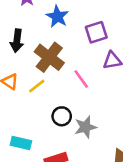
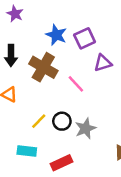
blue star: (57, 17) -> (56, 35), moved
yellow line: (37, 86) -> (39, 121), moved

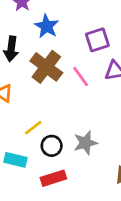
blue star: (56, 35) -> (47, 26), moved
pink line: (76, 84) -> (81, 76), moved
black circle: (62, 121) -> (52, 146), moved

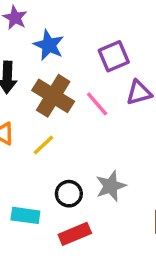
yellow line: (33, 128) -> (43, 145), moved

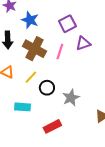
pink line: (97, 104) -> (60, 51), turned 63
black circle: (69, 194) -> (47, 88), moved
cyan rectangle: (25, 215) -> (23, 107), moved

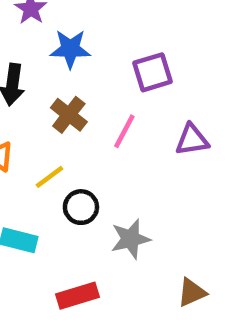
blue star: (30, 20) -> (70, 49), turned -30
purple triangle: (83, 43) -> (192, 140), moved
brown cross: (35, 49) -> (69, 115), size x0.7

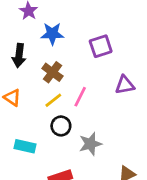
pink line: (124, 131) -> (80, 97), moved
yellow line: (50, 177) -> (53, 100), moved

